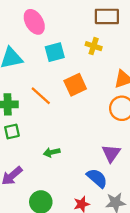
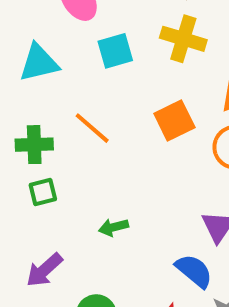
yellow cross: (94, 46) -> (183, 39), size x1.5
orange square: (75, 85) -> (174, 121), moved

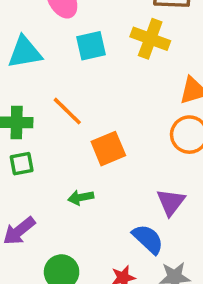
orange square: (174, 121) -> (108, 149), moved

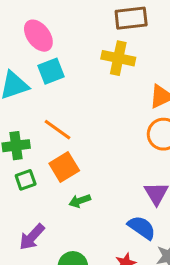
cyan square: (91, 46) -> (51, 71), moved
orange square: (108, 149) -> (64, 167), moved

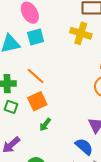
green square: (26, 180) -> (11, 107), turned 32
green arrow: (80, 201) -> (45, 125), turned -40

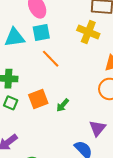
orange line: (36, 76) -> (51, 59), moved
green arrow: (45, 125) -> (63, 105), moved

